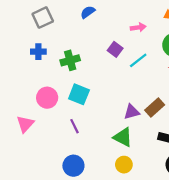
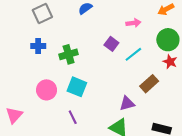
brown rectangle: (155, 108) -> (149, 84), moved
pink triangle: (25, 124) -> (14, 115), moved

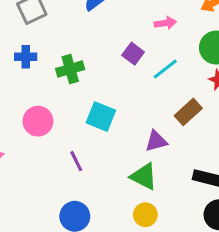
cyan square: (77, 87) -> (101, 117), moved

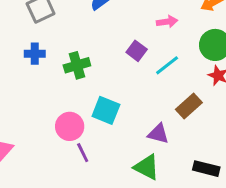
pink circle: (38, 121) -> (70, 126), moved
purple triangle: (156, 141) -> (158, 134), turned 30

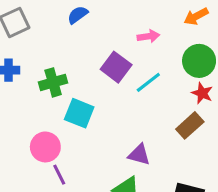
purple square: (137, 51) -> (116, 67), size x1.4
brown rectangle: (189, 106) -> (190, 125), moved
cyan square: (106, 110) -> (79, 113), moved

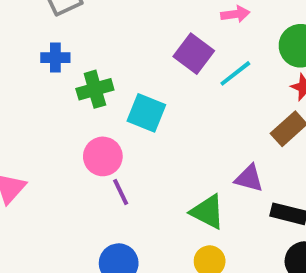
green cross: (53, 82) -> (95, 89), moved
purple triangle: (139, 155) -> (249, 178), moved

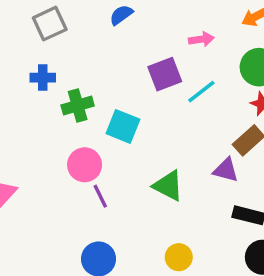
purple square: (194, 54) -> (165, 74), turned 32
purple triangle: (249, 178) -> (226, 170), moved
green triangle: (208, 212) -> (168, 186), moved

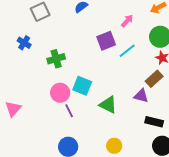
pink arrow: (201, 39) -> (127, 21), turned -40
blue cross: (43, 78) -> (24, 43), moved, turned 32
cyan square: (123, 126) -> (82, 86), moved

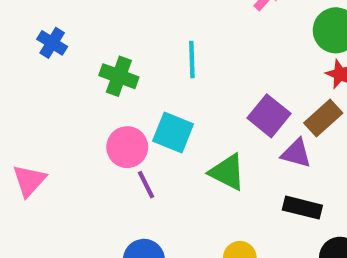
purple square: (106, 41) -> (269, 116), moved, turned -30
cyan line: (127, 51) -> (192, 60), moved, turned -54
green cross: (56, 59) -> (119, 76), turned 36
black rectangle: (154, 122) -> (302, 208), moved

